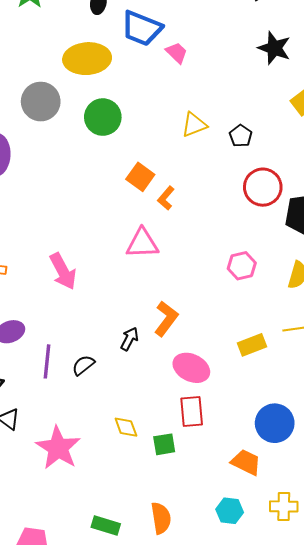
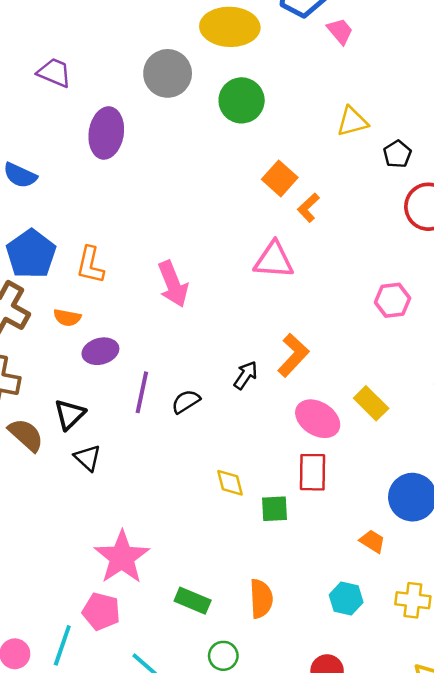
black pentagon: (241, 136) -> (397, 154), moved
yellow rectangle: (252, 345) -> (371, 403), moved, turned 60
pink star: (58, 448) -> (122, 557), moved
orange trapezoid: (246, 462) -> (372, 541), size x0.7

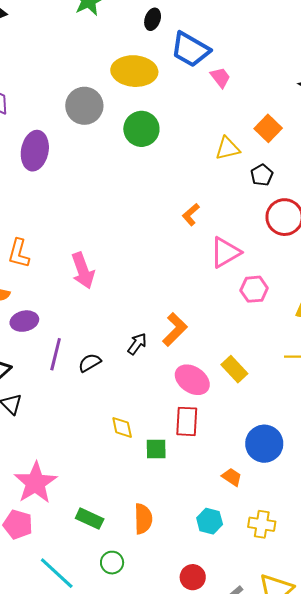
orange square: (280, 178) -> (268, 128), moved
pink triangle: (274, 260) -> (225, 252), moved, turned -36

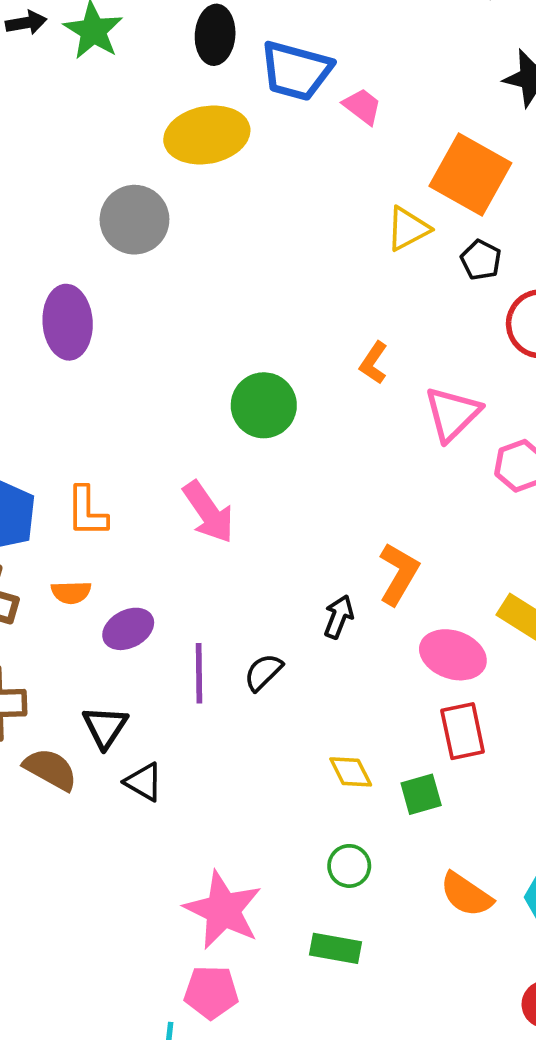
black ellipse: (153, 19) -> (215, 35), size x1.4
orange square: (268, 128) -> (470, 174), size x1.6
green circle: (141, 129) -> (264, 405), moved
orange semicircle: (143, 519) -> (466, 895), moved, turned 140
green circle: (112, 563) -> (349, 866), moved

